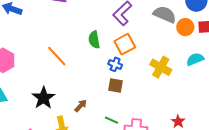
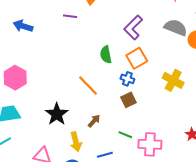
orange line: (57, 56) -> (88, 85), moved
brown square: (116, 85) -> (128, 100), turned -35

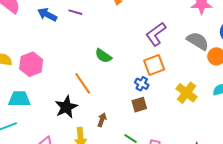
purple line: (70, 16) -> (75, 12), moved
green semicircle: (106, 55) -> (103, 56), moved, turned -54
orange line: (88, 85) -> (83, 83), moved
brown arrow: (94, 121) -> (102, 120), turned -32

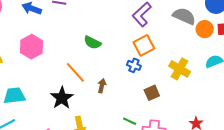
pink hexagon: (31, 64) -> (32, 47), moved
brown square: (139, 105) -> (152, 93), moved
brown arrow: (102, 120) -> (102, 86), moved

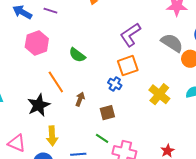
pink hexagon: (32, 47) -> (37, 43), moved
brown square: (152, 93) -> (107, 113), moved

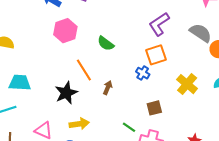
brown square: (107, 113) -> (154, 108), moved
yellow arrow: (52, 136) -> (79, 124), turned -96

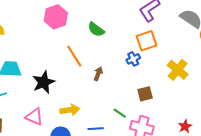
blue cross: (143, 73) -> (133, 59), turned 32
black star: (66, 93) -> (44, 82), moved

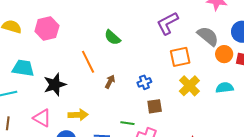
pink hexagon: (56, 17) -> (47, 28), moved
orange square: (146, 41) -> (180, 57), moved
blue cross: (133, 59) -> (144, 82), moved
green line: (120, 113) -> (127, 123), turned -32

